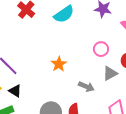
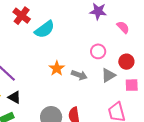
cyan semicircle: (64, 14) -> (45, 29), moved
gray arrow: (86, 87) -> (79, 75), moved

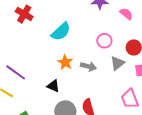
cyan semicircle: (45, 29) -> (61, 32), moved
black triangle: (14, 97) -> (53, 86), moved

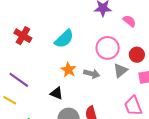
red cross: (24, 14) -> (23, 36), moved
pink circle: (104, 41) -> (108, 48), size x1.5

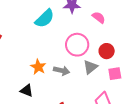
cyan semicircle: (64, 39) -> (45, 18), moved

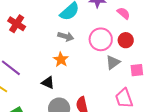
red circle: (107, 51) -> (126, 40), moved
gray arrow: (62, 71) -> (66, 37), moved

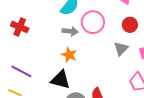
pink circle: (101, 39) -> (93, 22), moved
black triangle: (48, 83) -> (60, 80), size x1.5

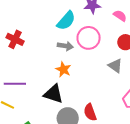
gray triangle: (121, 49) -> (115, 66), turned -42
purple line: (21, 71) -> (15, 84), turned -30

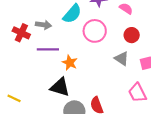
gray arrow: (65, 46) -> (43, 25), moved
purple line: (15, 84) -> (48, 49), moved

